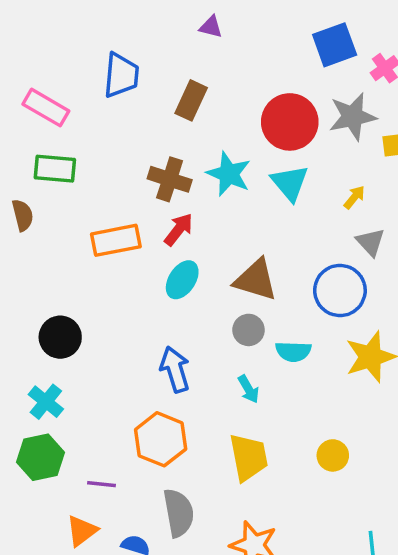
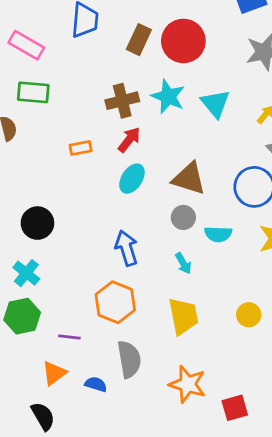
red circle: (290, 122) -> (183, 41), moved
brown cross: (170, 179) -> (122, 101), turned -32
orange rectangle: (116, 240) -> (81, 148), size x0.6

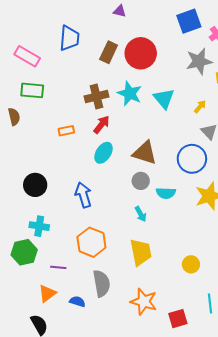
blue arrow: (126, 248) -> (83, 195), moved
cyan cross: (26, 273) -> (39, 226), moved, turned -30
yellow circle: (249, 315) -> (191, 264), moved

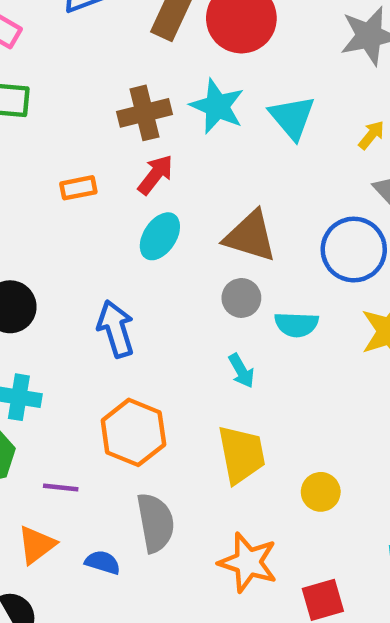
yellow circle: (191, 264) -> (321, 492), moved

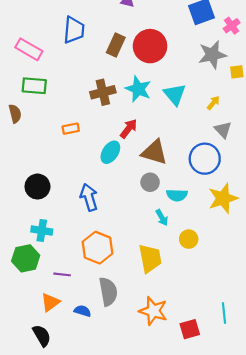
red arrow: (155, 175) -> (129, 129), moved
cyan arrow: (241, 371) -> (162, 218), moved
yellow circle: (321, 492) -> (189, 239), moved

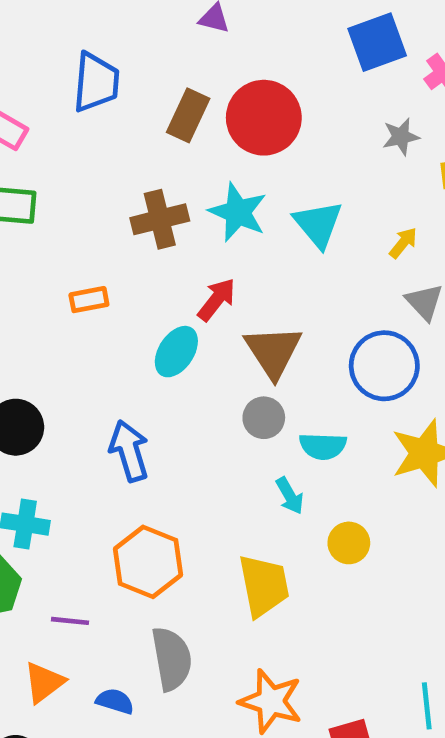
gray star: (212, 55) -> (401, 137), size x0.6
brown triangle: (154, 152) -> (273, 352), turned 40

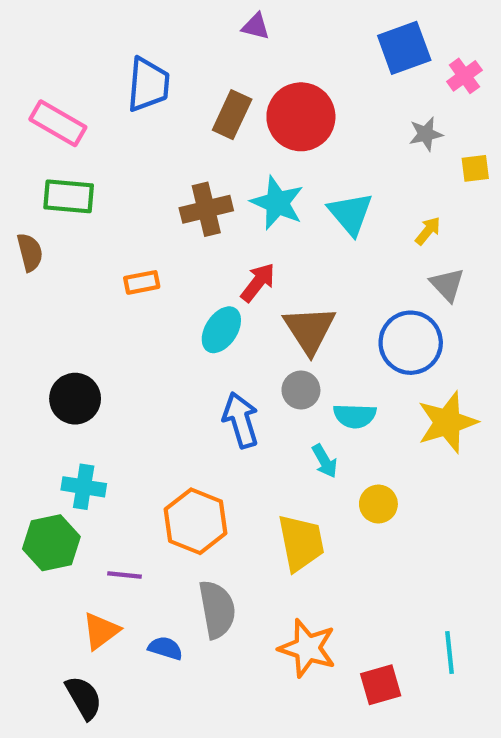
blue arrow: (129, 451) -> (241, 420), moved

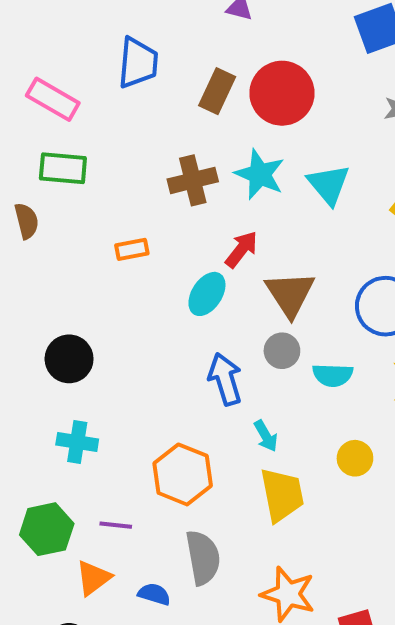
cyan arrow: (325, 461) -> (266, 436), moved
green hexagon: (51, 543) -> (47, 529), moved

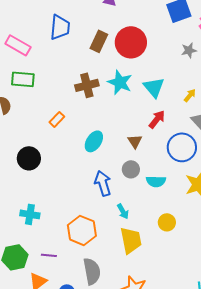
orange rectangle: (132, 249) -> (57, 119), turned -35
red arrow: (241, 249) -> (157, 119), moved
brown triangle: (290, 294) -> (135, 141), size x0.6
black circle: (69, 359) -> (29, 158), moved

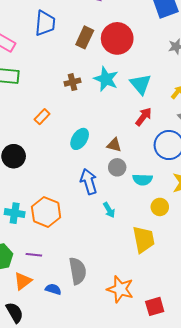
brown cross: (87, 85) -> (72, 82), size x0.7
brown triangle: (135, 141) -> (114, 145), moved, turned -42
yellow circle: (167, 222) -> (160, 207), moved
orange hexagon: (82, 230) -> (46, 212), moved
yellow trapezoid: (131, 240) -> (144, 239), moved

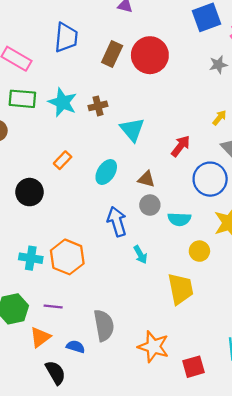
cyan star: (106, 79) -> (63, 102), moved
cyan triangle: (141, 84) -> (132, 130), moved
orange rectangle: (42, 117) -> (63, 160), moved
black semicircle: (15, 313) -> (55, 373), moved

